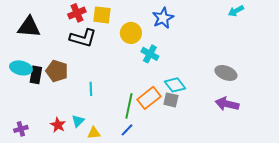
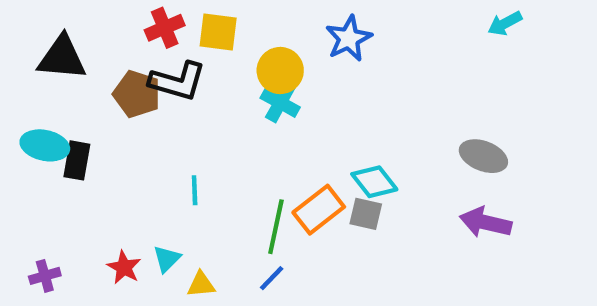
cyan cross: (150, 54) -> (280, 103), moved
brown pentagon: (57, 71) -> (137, 94), moved

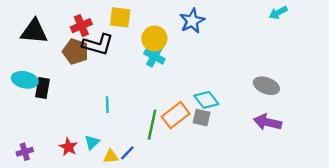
red cross: (165, 28) -> (81, 26), moved
blue line: (272, 278) -> (127, 153), moved

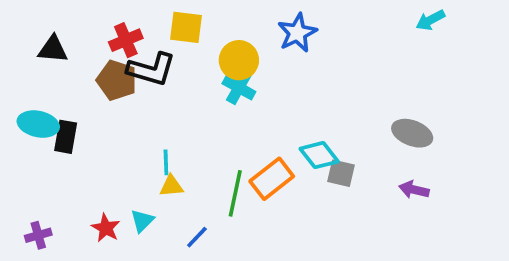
black triangle: (34, 31) -> (53, 49), size x0.7
gray square: (202, 118) -> (341, 173), moved
purple arrow: (268, 122) -> (414, 190), size x0.7
yellow triangle: (111, 156) -> (171, 186), moved

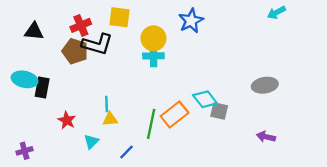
cyan cross: (239, 88) -> (153, 56), turned -30
gray ellipse: (412, 133) -> (265, 85), turned -30
purple arrow: (414, 190) -> (266, 137), moved
red star: (106, 228) -> (67, 120), moved

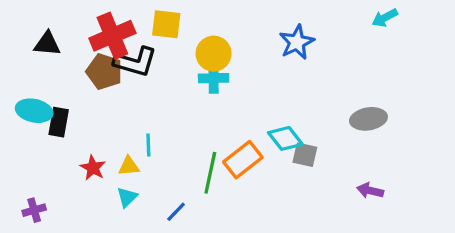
blue star: (191, 21) -> (297, 42), moved
red cross: (81, 25) -> (112, 36), size x1.5
yellow triangle: (110, 119) -> (129, 166), moved

